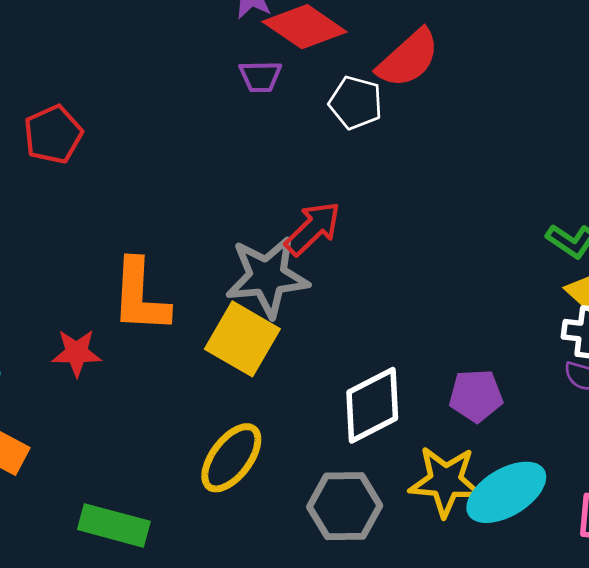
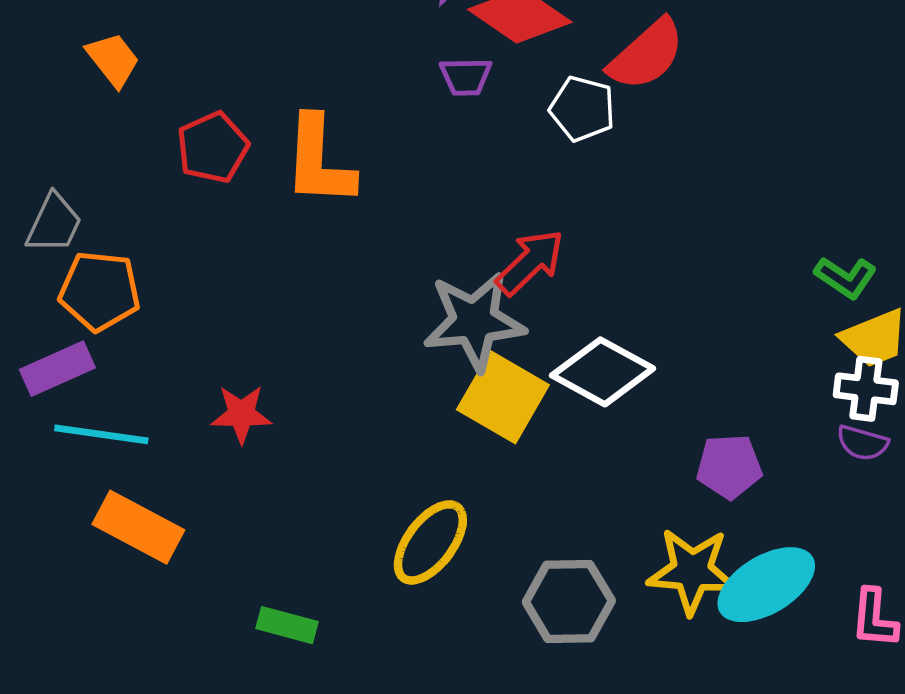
orange L-shape: (140, 296) -> (319, 161), moved
yellow square: (242, 339) -> (503, 397), moved
white diamond: (372, 405) -> (603, 372), moved, turned 56
green rectangle: (114, 525) -> (287, 625), size x0.7

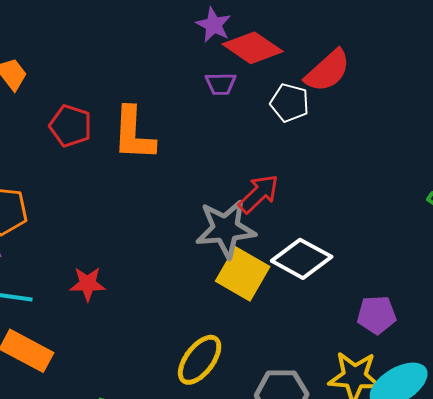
red pentagon: (213, 147) -> (71, 126), turned -30

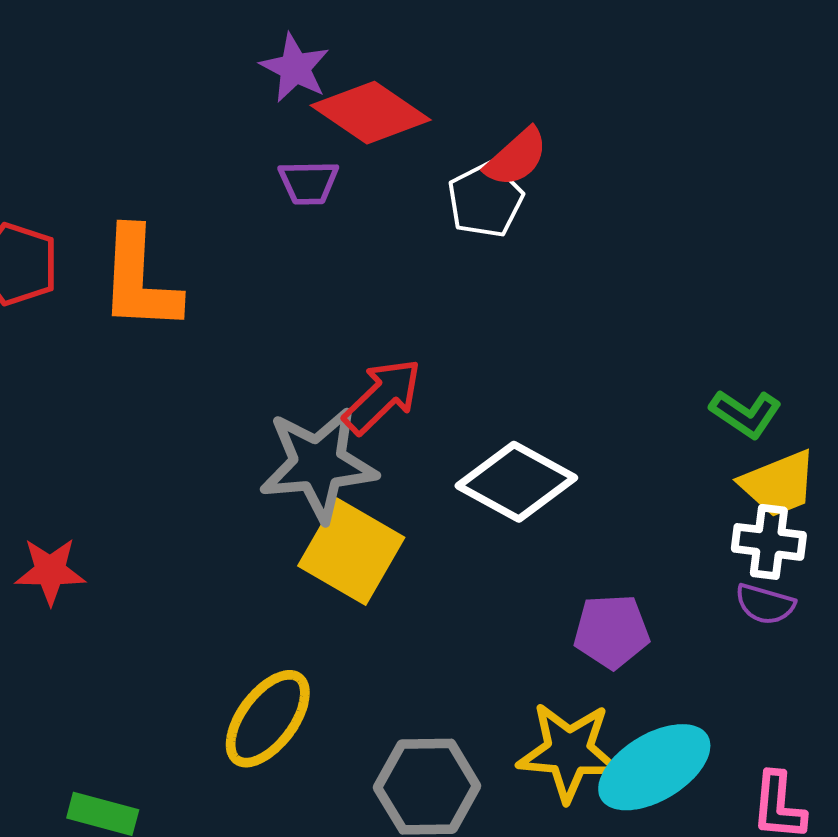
red semicircle: (328, 71) -> (516, 157), size x0.7
white pentagon: (290, 103) -> (485, 200), moved, turned 30
white diamond: (302, 259) -> (516, 482), moved

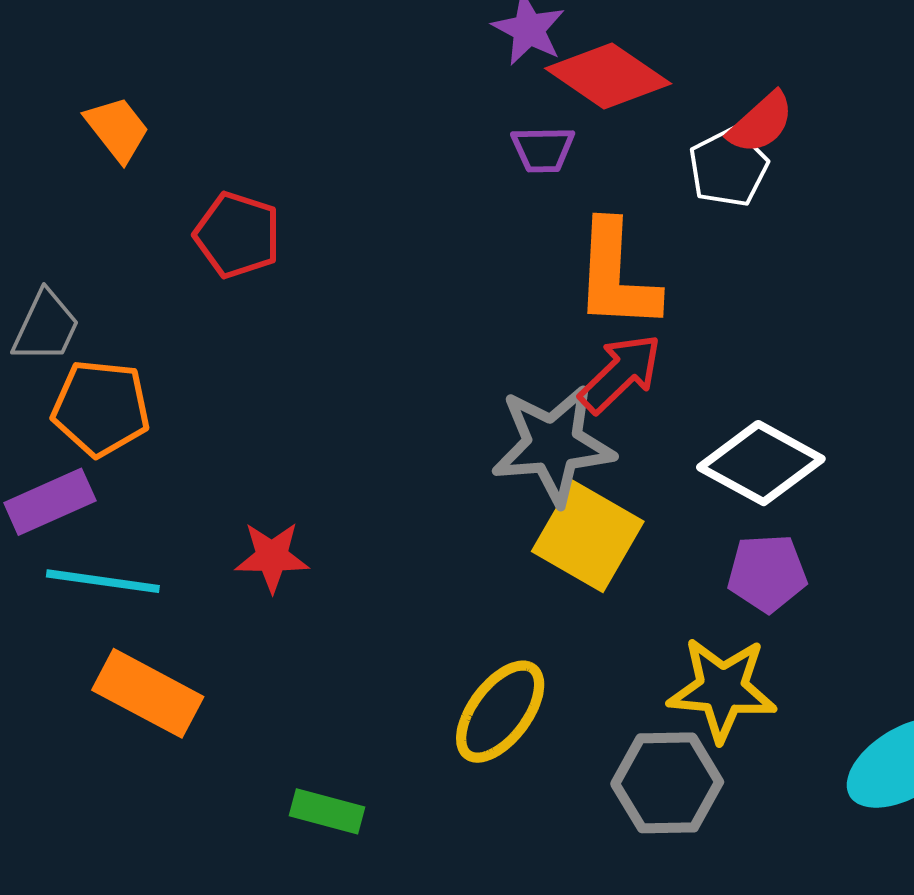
orange L-shape: (140, 280) -> (616, 276), moved
purple pentagon: (612, 631) -> (767, 573), moved
yellow star: (569, 752) -> (722, 689), moved

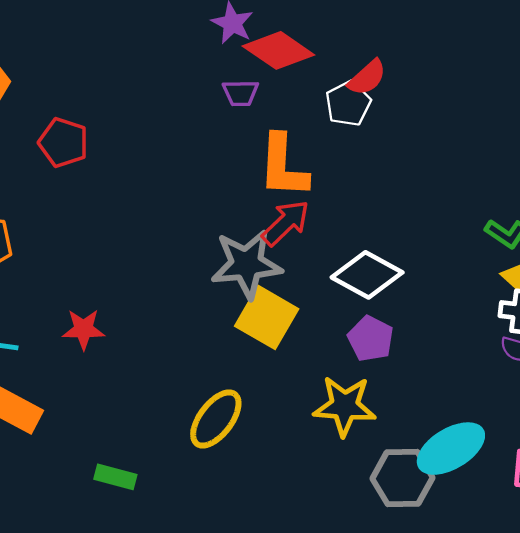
purple pentagon: (767, 573) -> (371, 339), turned 30
gray hexagon: (667, 783) -> (402, 478), moved

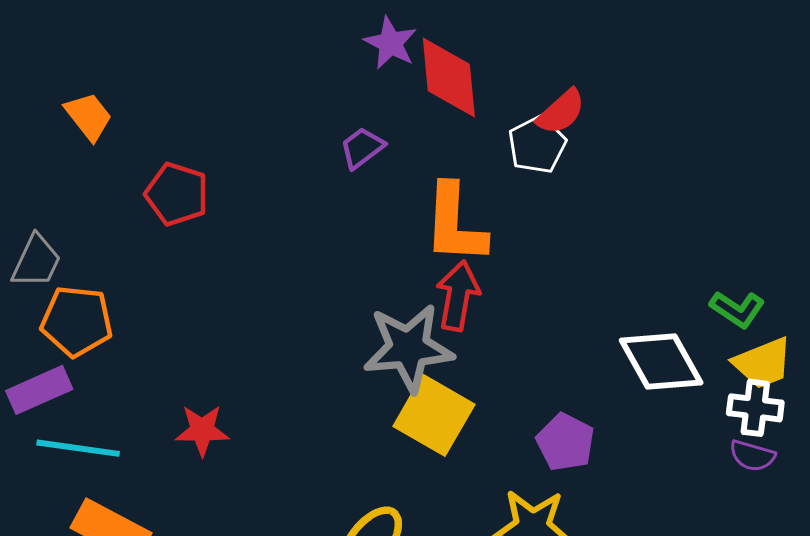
red diamond: (278, 50) -> (449, 77), turned 50
purple trapezoid: (241, 93) -> (362, 148), moved, turned 144
red arrow: (286, 223) -> (458, 296), turned -36
white diamond: (367, 275) -> (661, 362), moved, turned 32

